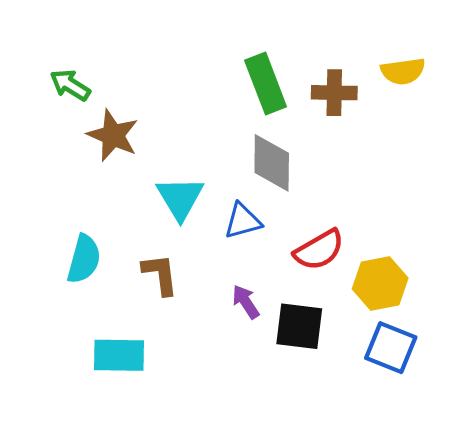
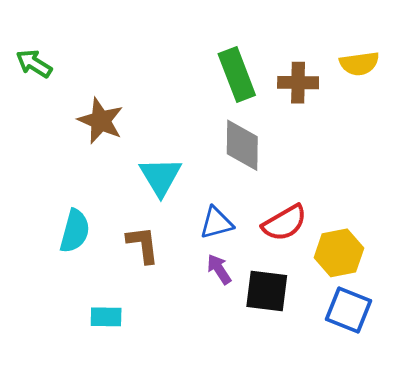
green arrow: (70, 85) -> (34, 64), moved
blue triangle: (243, 221) -> (216, 223), moved
cyan rectangle: (119, 355) -> (106, 317), size x0.7

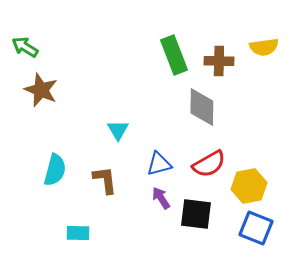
brown star: (101, 121) -> (41, 90), moved
gray diamond: (242, 145) -> (202, 107), moved
cyan triangle: (161, 177) -> (118, 130), size x0.7

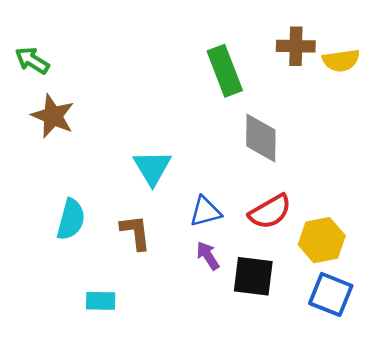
brown cross: (219, 61) -> (296, 46), moved
cyan triangle: (118, 130) -> (152, 168), size x1.4

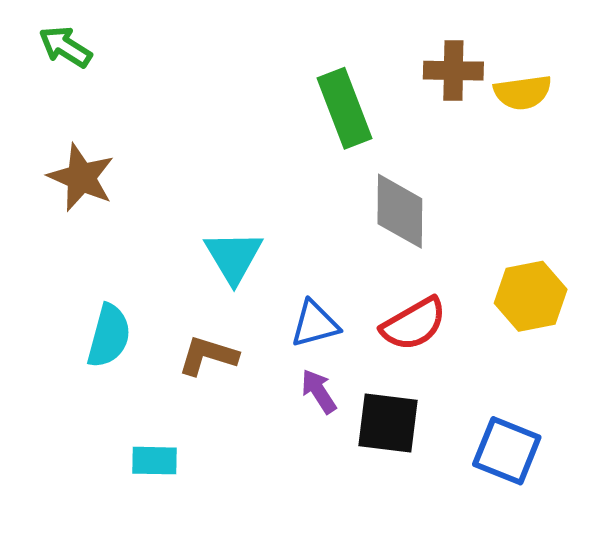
green arrow: (32, 60) -> (65, 47), moved
brown L-shape: (136, 232) -> (208, 356), turned -66
yellow hexagon: (322, 240) -> (531, 296), moved

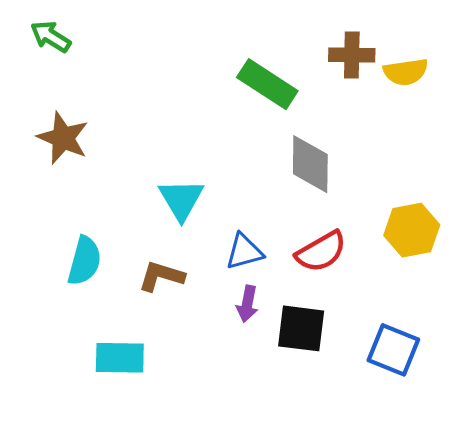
green rectangle: (344, 108) -> (267, 84), turned -36
purple arrow: (319, 391) -> (247, 304), turned -136
cyan rectangle: (154, 461) -> (120, 358), size x1.4

